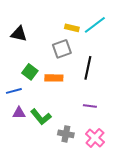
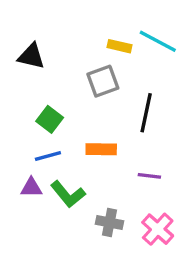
cyan line: (95, 25) -> (158, 41), turned 65
orange rectangle: (54, 78) -> (101, 149), moved
blue line: (14, 91) -> (48, 156), moved

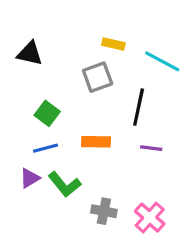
cyan line: (158, 41) -> (162, 61), moved
purple line: (149, 176) -> (151, 148), moved
purple triangle: (31, 188) -> (30, 178), turned -30

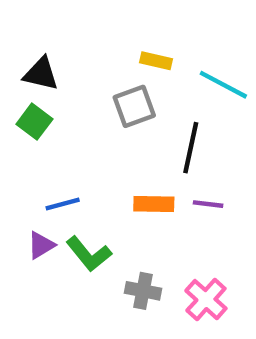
green square: (47, 113) -> (34, 122), moved
orange rectangle: (96, 142) -> (154, 204), moved

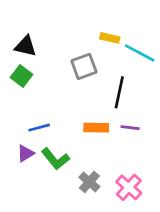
yellow rectangle: (156, 61) -> (110, 38), moved
gray cross: (143, 291) -> (89, 182), turned 30

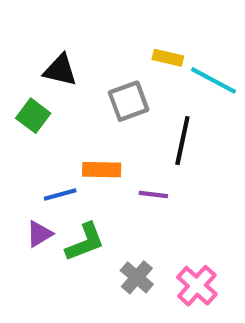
black triangle: (26, 46) -> (60, 70), moved
orange rectangle: (96, 128) -> (102, 170), moved
purple line: (130, 128) -> (153, 194), moved
green L-shape: (55, 159) -> (85, 242), turned -72

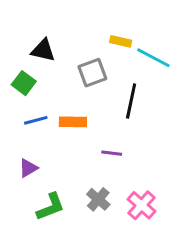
blue line: (60, 194) -> (36, 120), moved
purple line: (153, 194) -> (112, 153), moved
green L-shape: (85, 242) -> (51, 207), moved

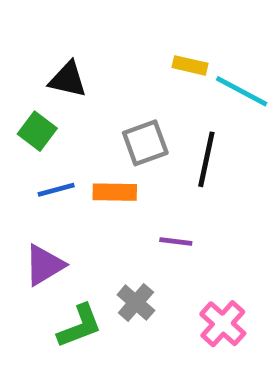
gray square: (92, 73) -> (145, 143), moved
purple triangle: (28, 168) -> (44, 265), size x1.4
gray cross: (98, 199) -> (136, 303), moved

